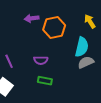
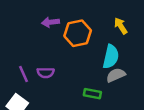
purple semicircle: (41, 60) -> (46, 73), moved
green rectangle: (45, 81) -> (92, 94), moved

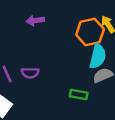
orange hexagon: (78, 33) -> (90, 32), moved

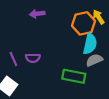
green rectangle: (79, 94) -> (74, 76), size x1.5

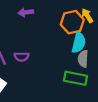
gray semicircle: (94, 60) -> (83, 59), turned -63
green rectangle: (74, 76) -> (75, 78), moved

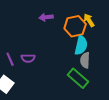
purple arrow: (26, 12) -> (46, 17), moved
green rectangle: (75, 78) -> (78, 78), turned 30

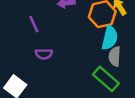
purple line: (10, 59) -> (34, 24), moved

